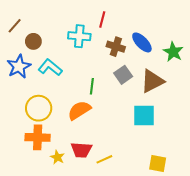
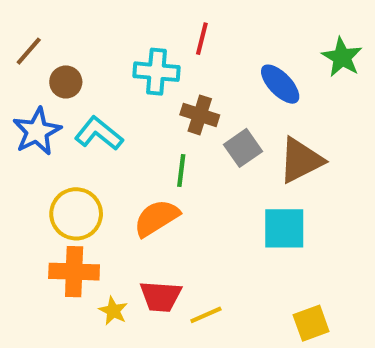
brown cross: (116, 47) -> (200, 115), moved
green star: (173, 52) -> (342, 57), moved
yellow square: (158, 163) -> (311, 323), turned -30

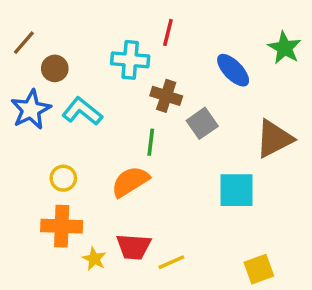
brown triangle: (301, 160) -> (274, 139), moved
yellow circle: (76, 214) -> (63, 178), size x0.6

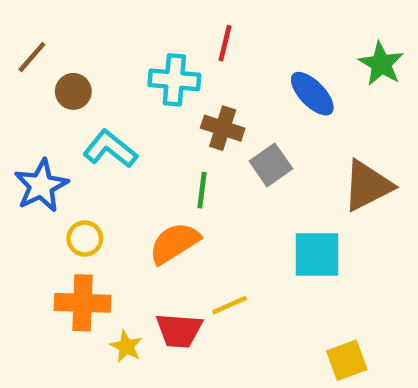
blue star: (31, 110) -> (41, 186), moved
yellow line: (171, 262) -> (230, 305), moved

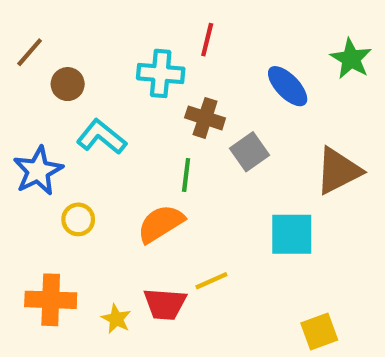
orange cross: (82, 303) -> (51, 300), moved

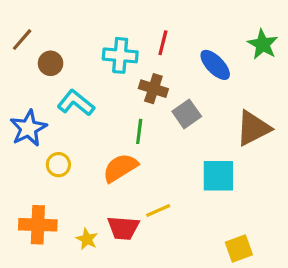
red line: (207, 40) -> (163, 43), moved

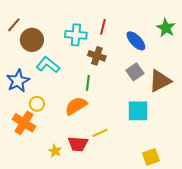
brown circle: (51, 63) -> (32, 40), size x1.5
gray square: (187, 114) -> (135, 72), moved
orange cross: (38, 225) -> (24, 123), moved, turned 30

